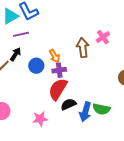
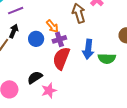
black semicircle: (68, 104) -> (35, 77), moved
green semicircle: (101, 109) -> (107, 59), moved
blue arrow: (85, 112) -> (88, 49), moved

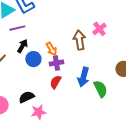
black arrow: (14, 31) -> (22, 46), moved
red semicircle: (61, 58) -> (55, 82), size x0.6
green semicircle: (107, 59) -> (101, 89), turned -126

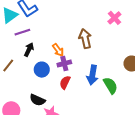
pink cross: (99, 29) -> (114, 18), moved
blue circle: (33, 59) -> (42, 70), moved
black semicircle: (27, 97) -> (37, 100), turned -126

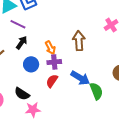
purple line: (22, 32) -> (18, 24), turned 35
blue arrow: (92, 75) -> (80, 78), turned -78

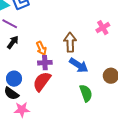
blue circle: (31, 64) -> (14, 79), moved
blue arrow: (80, 78) -> (79, 65), moved
red semicircle: (52, 81) -> (42, 82), size x1.5

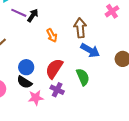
black arrow: (13, 42) -> (33, 15), moved
purple cross: (45, 63) -> (57, 90), moved, turned 32
green semicircle: (86, 93) -> (83, 77), moved

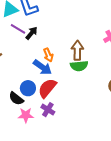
blue arrow: (90, 50) -> (42, 67), moved
blue circle: (26, 67) -> (28, 88), moved
green semicircle: (83, 77) -> (79, 66), moved, turned 102

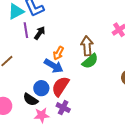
purple line: (18, 29) -> (26, 30), turned 56
orange arrow: (48, 55) -> (58, 53), turned 56
green semicircle: (79, 66) -> (90, 61), turned -30

